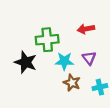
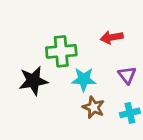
purple triangle: (89, 58) -> (127, 75), moved
black star: (26, 62) -> (33, 81), turned -30

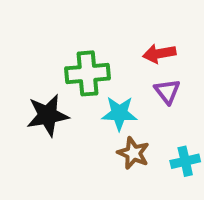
purple triangle: (127, 75) -> (167, 91), moved

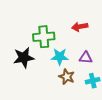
purple triangle: (167, 91) -> (86, 58), moved, turned -48

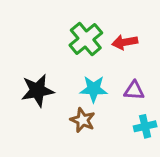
green cross: (44, 37) -> (86, 39), moved, turned -35
brown star: (67, 77) -> (83, 120), moved

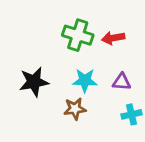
green cross: (86, 39) -> (78, 35), turned -32
brown star: (83, 120) -> (75, 109), turned -30

